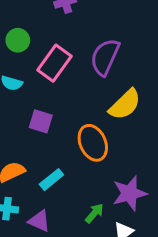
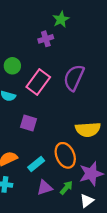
yellow semicircle: (125, 105) -> (88, 129), moved, turned 40
orange ellipse: (93, 143) -> (65, 155), moved
purple triangle: (39, 221) -> (45, 188), moved, turned -42

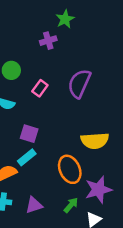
pink rectangle: (38, 82) -> (40, 88), size x0.6
cyan rectangle: (36, 164) -> (27, 157), moved
purple triangle: (45, 188) -> (34, 205), moved

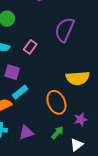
pink rectangle: (40, 88) -> (30, 47), moved
purple square: (29, 134) -> (12, 72), moved
purple star: (98, 190) -> (81, 119), size x0.6

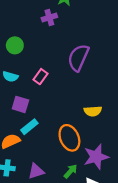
yellow semicircle: (78, 78) -> (93, 111), size x0.7
purple star: (81, 119) -> (96, 157), size x1.6

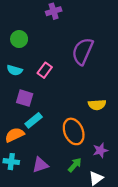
purple star: (96, 157) -> (100, 150), size x0.6

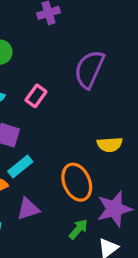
purple star: (100, 150) -> (114, 209), size x1.6
purple triangle: (40, 165) -> (28, 209), moved

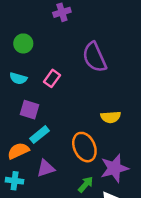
purple semicircle: (89, 69) -> (94, 57), turned -48

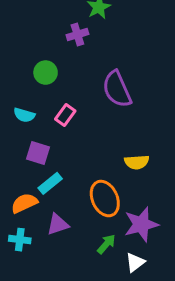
green circle: (23, 43) -> (46, 73), moved

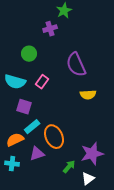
cyan semicircle: (24, 115) -> (15, 82), size x1.5
yellow semicircle: (137, 162) -> (88, 95), moved
orange ellipse: (105, 199) -> (54, 137), moved

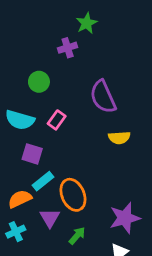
purple triangle: (37, 154) -> (50, 218), turned -42
cyan cross: (12, 164) -> (16, 232), turned -32
green arrow: (69, 167) -> (77, 236), moved

